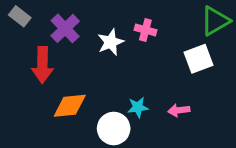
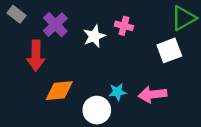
pink arrow: (179, 110) -> (152, 95), size x1.5

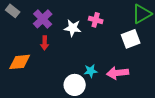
white star: (94, 36) -> (73, 28), turned 30
red arrow: (36, 56) -> (45, 43), moved, size x0.6
orange diamond: (59, 91) -> (20, 62), moved

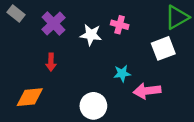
red arrow: (45, 43) -> (51, 62), moved
orange diamond: (20, 62) -> (30, 97), moved
cyan star: (91, 71) -> (122, 73), moved

